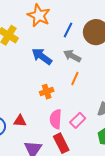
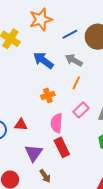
orange star: (39, 16) -> (41, 19), turned 30
blue line: (68, 30) -> (70, 34), turned 35
pink rectangle: (78, 120) -> (81, 110), moved

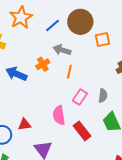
blue arrow: (43, 60) -> (16, 74), moved
orange cross: (48, 95) -> (43, 64), moved
red rectangle: (62, 147) -> (82, 131), moved

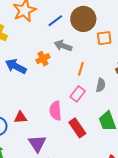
orange line: (69, 72) -> (81, 69), moved
gray semicircle: (103, 96) -> (101, 85), moved

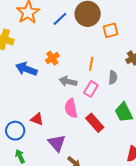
gray arrow: (63, 46) -> (68, 81), moved
red triangle: (20, 117) -> (37, 119), turned 32

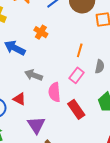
orange cross: (52, 58) -> (41, 32), moved, turned -32
gray arrow: (68, 81) -> (34, 75), moved

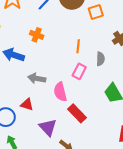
red rectangle: (76, 109) -> (77, 113), moved

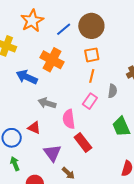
orange square: (96, 12) -> (92, 55), moved
orange cross: (37, 35) -> (52, 60), size x1.6

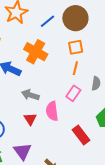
red triangle: (34, 128) -> (30, 119), moved, turned 32
red rectangle: (83, 142) -> (81, 135), moved
purple triangle: (52, 153) -> (23, 151), moved

